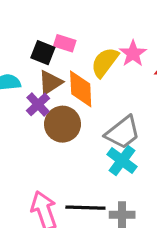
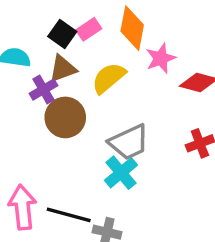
pink rectangle: (65, 43) -> (89, 29), turned -65
yellow semicircle: (105, 62) -> (109, 78), moved
orange diamond: (81, 89) -> (132, 28), moved

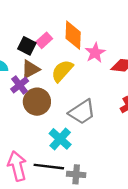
cyan cross: (121, 173) -> (60, 139), moved

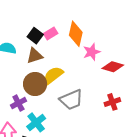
yellow semicircle: (62, 71) -> (53, 75), moved
purple cross: (20, 85) -> (18, 103), moved
cyan cross: (60, 139) -> (36, 122), moved

